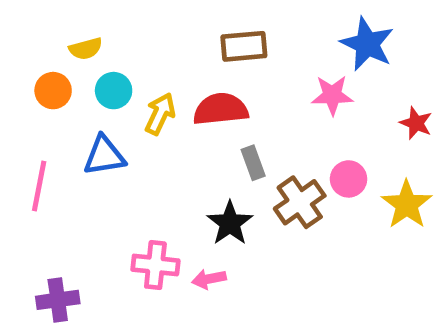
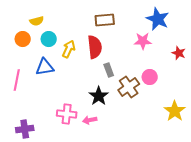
red semicircle: (221, 109) -> (95, 47), turned 90
yellow star: (407, 205) -> (175, 111), moved

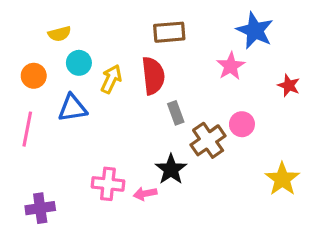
orange circle: (23, 39) -> (34, 76), moved
pink star: (143, 41) -> (231, 66), turned -30
black star: (99, 96) -> (171, 169), moved

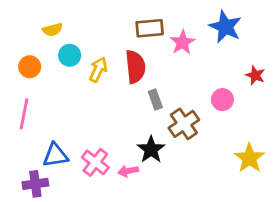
pink star: (231, 66) -> (182, 42), moved
blue triangle: (72, 108) -> (55, 155), moved
pink circle: (242, 124) -> (222, 100), moved
pink cross: (108, 184) -> (95, 162), turned 32

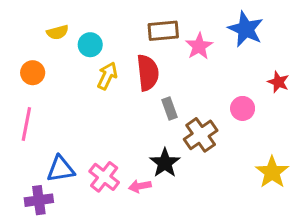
cyan circle: (70, 55) -> (90, 45), moved

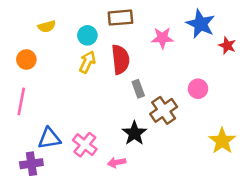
brown rectangle: (163, 31) -> (120, 18), moved
cyan circle: (90, 45) -> (87, 35), moved
pink star: (199, 46) -> (162, 38), turned 30
red star: (278, 82) -> (227, 46), moved
pink arrow: (140, 186) -> (117, 162), moved

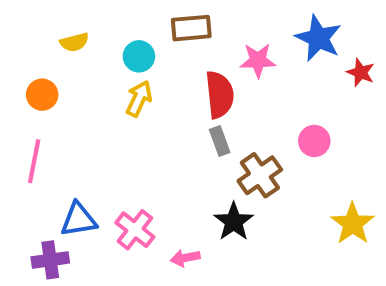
red semicircle: (120, 59) -> (220, 95), moved
black star: (134, 133) -> (234, 222), moved

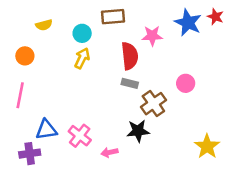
red star: (361, 72) -> (215, 17), moved
gray rectangle: (220, 141) -> (130, 83), turned -56
black star: (234, 222) -> (138, 131), turned 30
yellow star: (353, 224) -> (207, 146), moved

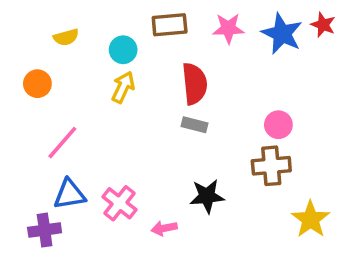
pink star: (152, 36) -> (228, 28), moved
pink line: (20, 95) -> (62, 143), moved, turned 30
brown cross: (153, 104) -> (271, 166), moved, turned 30

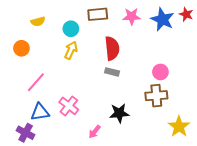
pink cross: (120, 203) -> (69, 106), moved
pink arrow: (164, 228) -> (95, 132), turned -40
purple cross: (45, 230) -> (26, 133), turned 36

